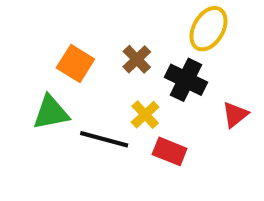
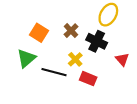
green triangle: (51, 113) -> (26, 58), turned -30
red triangle: (235, 115) -> (122, 59), turned -32

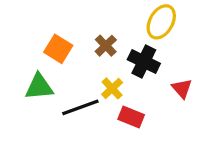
green triangle: (26, 58) -> (39, 87), turned 36
black line: (54, 72) -> (80, 107), turned -35

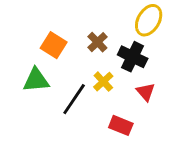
red triangle: (182, 88) -> (146, 92), moved
black line: (80, 107) -> (74, 99), turned -36
red rectangle: (131, 117) -> (121, 125), moved

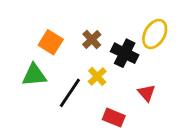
yellow ellipse: (149, 20) -> (155, 34), moved
red triangle: (146, 92) -> (147, 93), moved

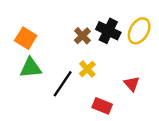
orange square: (51, 42) -> (26, 38), moved
black cross: (125, 53) -> (108, 31), moved

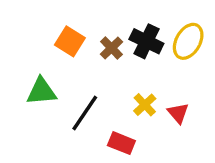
orange square: (26, 38) -> (70, 41), moved
yellow cross: (87, 69) -> (145, 105), moved
red rectangle: (102, 106) -> (121, 143), moved

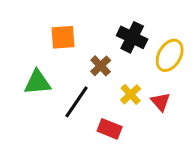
orange square: (70, 41) -> (63, 37), turned -36
yellow ellipse: (188, 41) -> (170, 55), moved
brown cross: (111, 48) -> (101, 66), moved

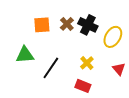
brown cross: (101, 66) -> (67, 24), moved
red triangle: (161, 102) -> (119, 69), moved
red rectangle: (110, 129) -> (83, 86), moved

